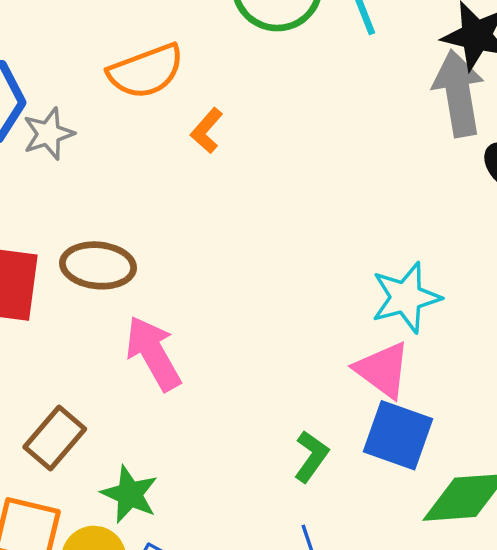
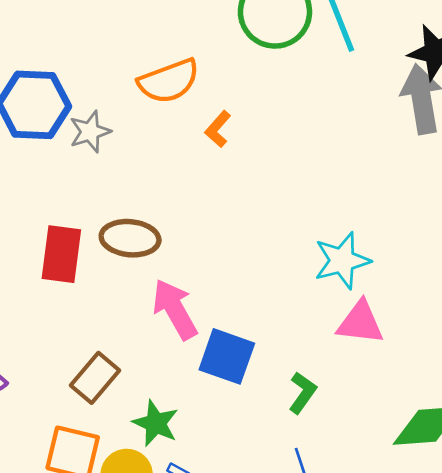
cyan star: (406, 297) -> (342, 261), moved
pink triangle: (383, 370) -> (360, 323), turned -30
blue square: (398, 435) -> (227, 356), moved

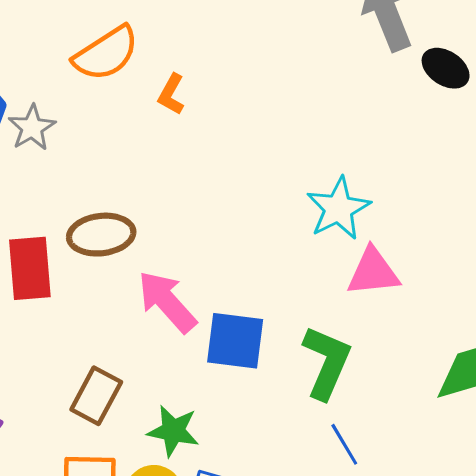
green L-shape: (303, 393) -> (327, 362), size x1.6

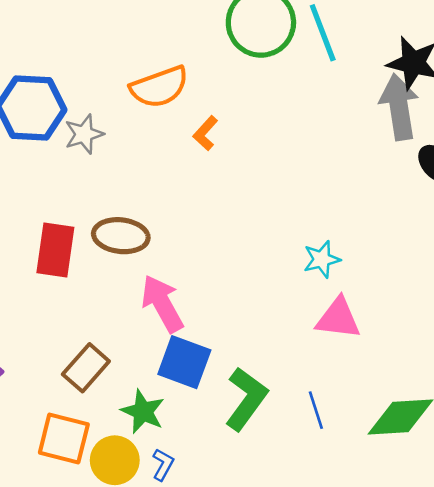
cyan star: (338, 208) -> (322, 259), size x0.7
blue square: (235, 341) -> (184, 362), moved
green L-shape: (327, 362) -> (246, 399), moved
blue line: (344, 444) -> (316, 410), moved

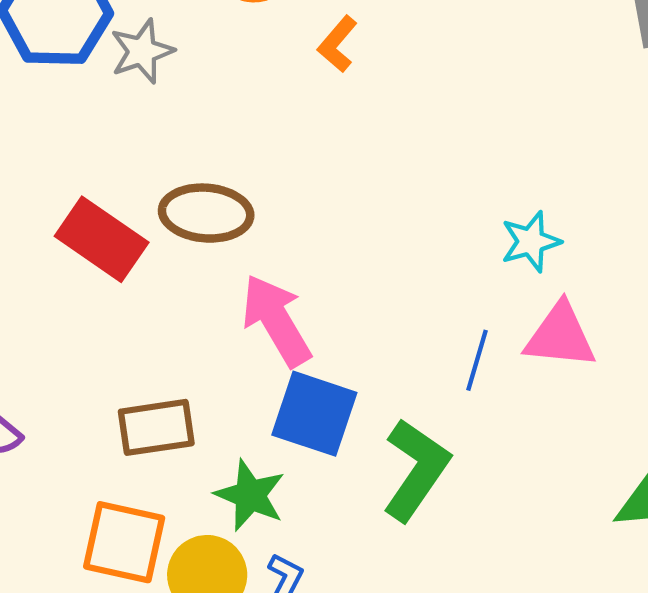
red rectangle: (55, 250) -> (102, 239), turned -62
brown rectangle: (86, 368) -> (156, 427), turned 42
blue line: (316, 410) -> (477, 360), moved, turned 36

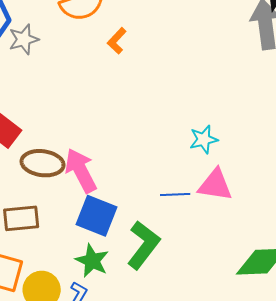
brown ellipse: (206, 213) -> (43, 163), moved
blue line: (477, 360) -> (175, 195), turned 68
green star: (250, 495) -> (92, 261), moved

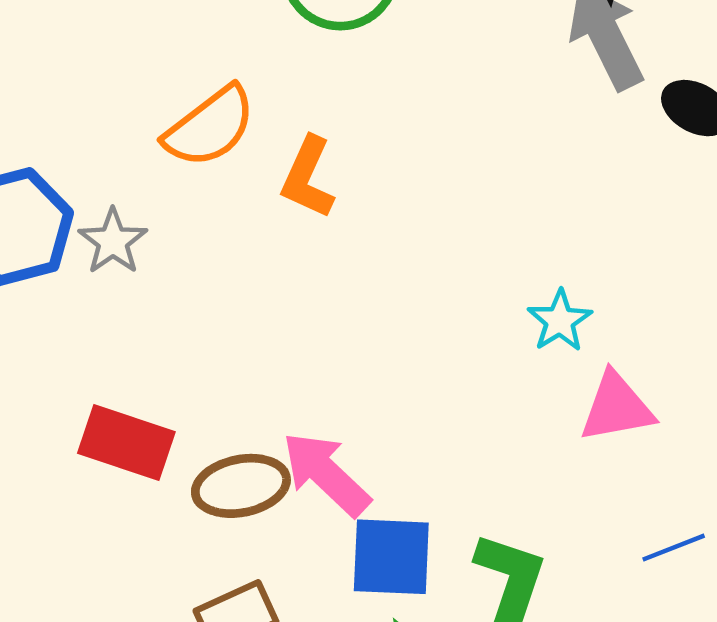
orange L-shape: (117, 41) -> (308, 177), size x1.4
blue line: (175, 195) -> (674, 548), moved

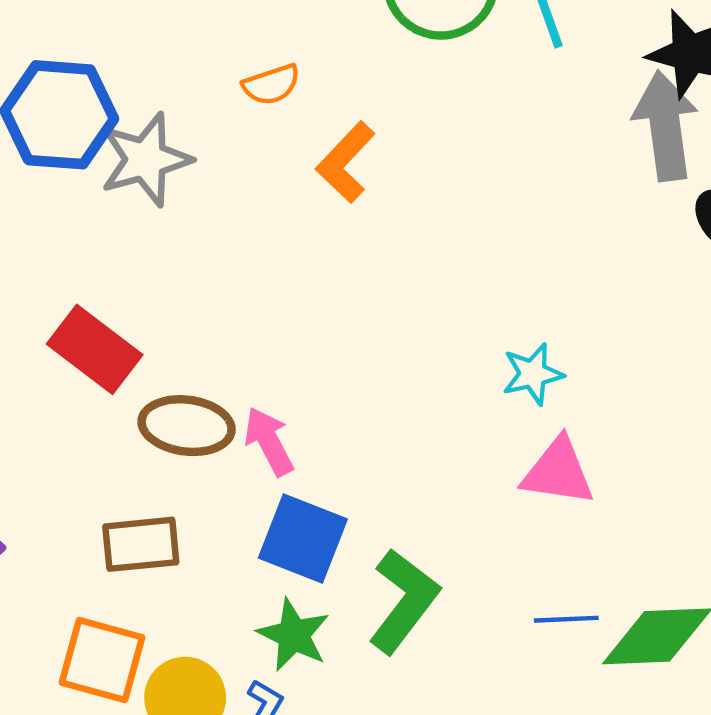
orange semicircle: (210, 127) -> (271, 85), size x0.6
gray star: (113, 241) -> (146, 160), size x1.4
pink arrow: (326, 474) -> (269, 441), size x0.7

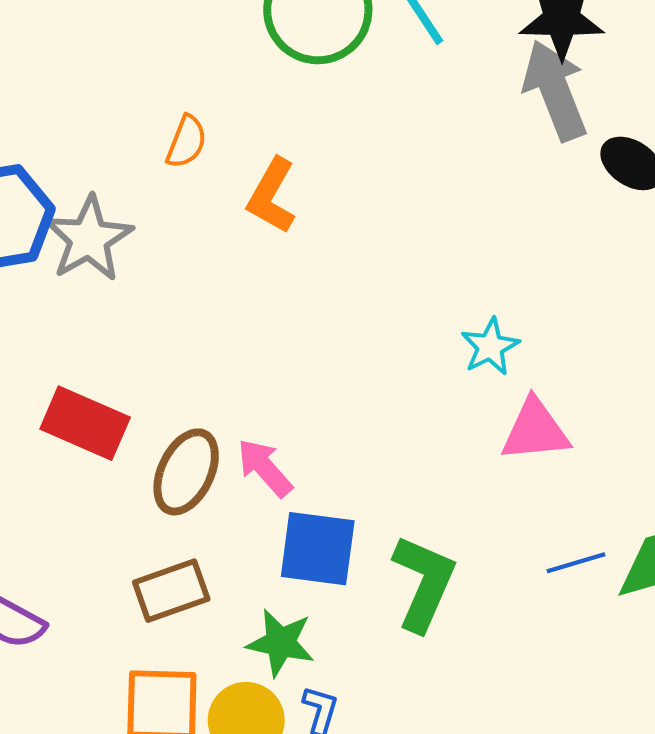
orange semicircle: (271, 85) -> (186, 142), turned -36
brown ellipse: (187, 426) -> (186, 472), turned -58
green star: (294, 635) -> (281, 643), moved

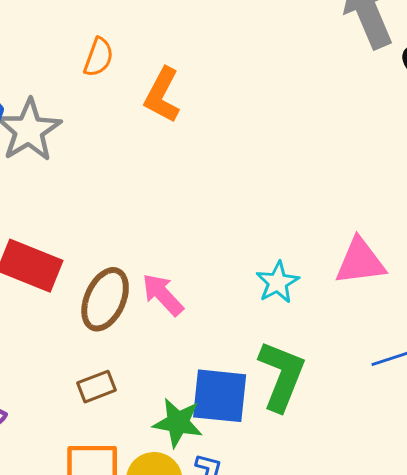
cyan star: (490, 347) -> (278, 282), moved
blue square: (318, 549) -> (220, 396), moved
brown rectangle: (171, 591) -> (97, 387), size x0.7

